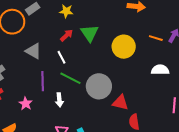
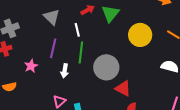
green line: (70, 78) -> (81, 52), turned 55

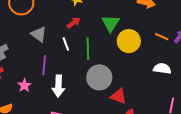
green triangle: (110, 13) -> (111, 23), moved
green line: (81, 52) -> (88, 49), moved
white arrow: (65, 71) -> (58, 86), size x1.5

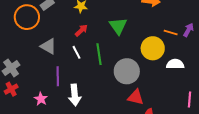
yellow circle: (129, 41) -> (153, 48), moved
gray circle: (99, 77) -> (127, 71), moved

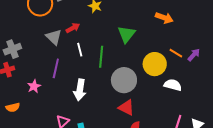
red arrow: (81, 30) -> (73, 28), moved
white arrow: (75, 95) -> (80, 90), moved

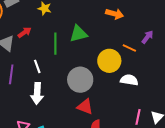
green triangle: (126, 34) -> (78, 34), turned 42
white line: (80, 50) -> (37, 66), moved
purple arrow: (194, 55) -> (147, 37), moved
green line: (101, 57) -> (55, 44), moved

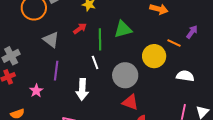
red arrow: (24, 32) -> (80, 28), moved
white line: (37, 66) -> (95, 62), moved
white semicircle: (129, 80) -> (185, 76), moved

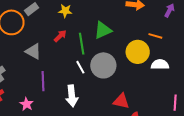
purple arrow: (192, 32) -> (169, 10), moved
gray circle: (125, 75) -> (103, 65), moved
white semicircle: (185, 76) -> (160, 65), moved

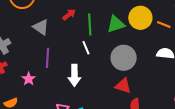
green triangle: (103, 30) -> (116, 24), moved
yellow circle: (138, 52) -> (140, 18), moved
gray circle: (103, 65) -> (124, 58), moved

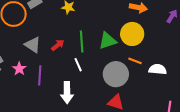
red arrow: (69, 15) -> (58, 45), moved
orange line: (164, 25) -> (135, 61), moved
pink star: (29, 79) -> (19, 69), moved

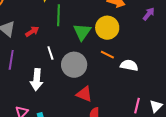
green line: (82, 41) -> (59, 15), moved
green triangle: (108, 41) -> (82, 32), turned -42
gray circle: (116, 74) -> (74, 65), moved

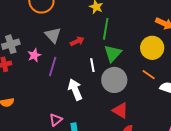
green triangle: (82, 32) -> (113, 53), moved
white arrow: (37, 80) -> (75, 90), turned 145

